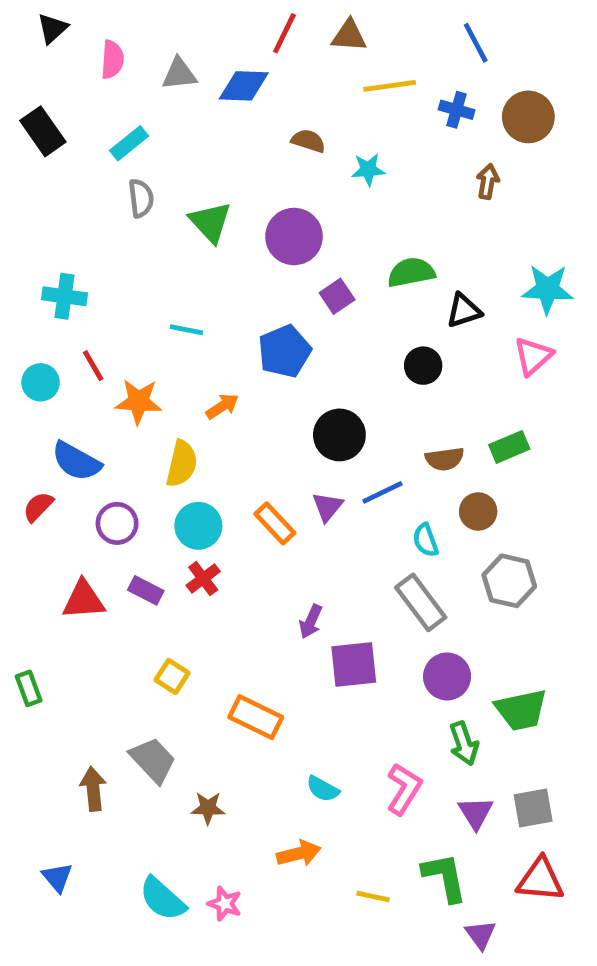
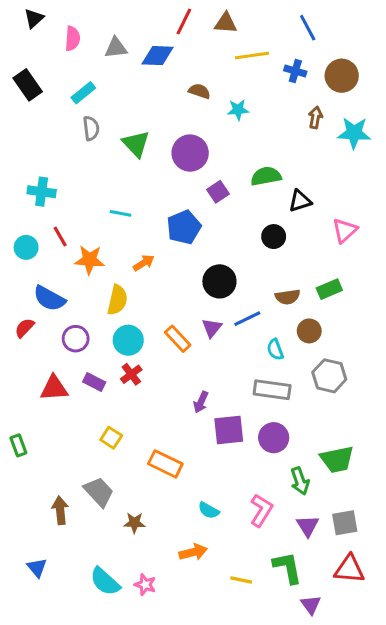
cyan star: (547, 289) -> (354, 133), moved
gray rectangle: (421, 602) -> (272, 390), turned -45
purple circle: (447, 676) -> (274, 438), moved

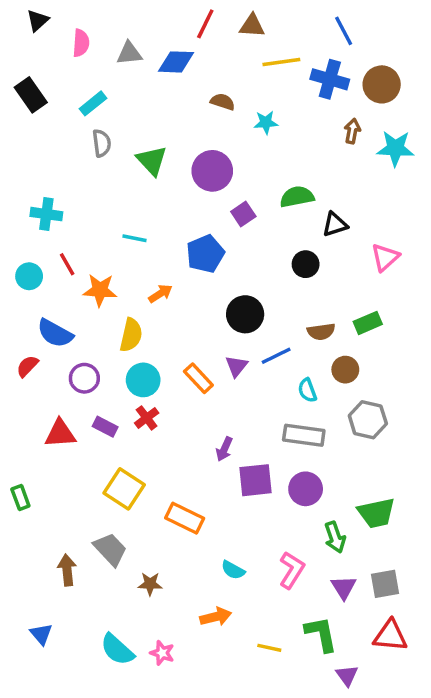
blue cross: (295, 71) -> (330, 79), size x1.5
yellow square: (111, 438) -> (124, 489), size x1.6

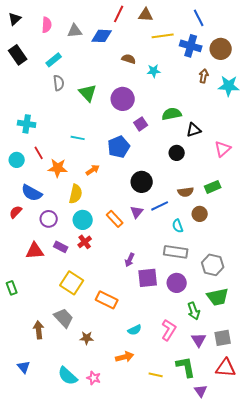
black triangle: (38, 21) -> (15, 19), moved
gray hexagon: (368, 420) -> (213, 265), moved
cyan semicircle: (233, 570) -> (135, 330), turned -56

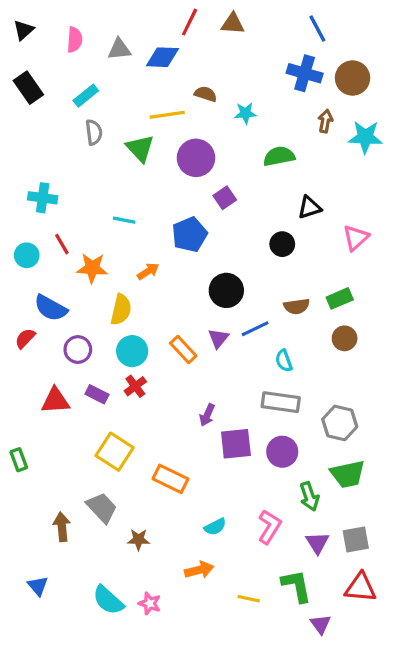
yellow line: (163, 36) -> (167, 115), moved
green semicircle: (172, 114) -> (279, 156), moved
brown circle: (200, 214) -> (345, 338), moved

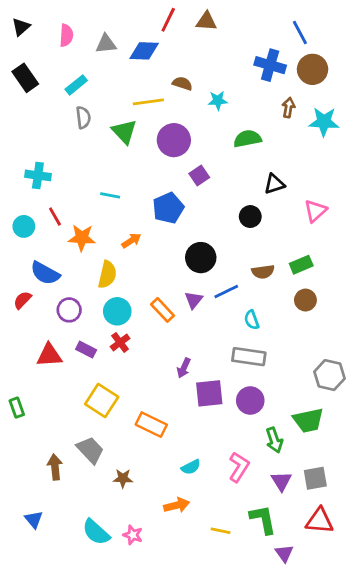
blue line: (317, 28) -> (300, 33), moved
gray hexagon: (340, 423) -> (330, 375), moved

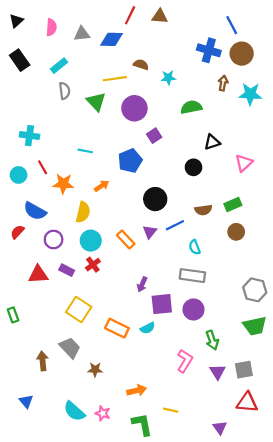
green trapezoid: (308, 420) -> (255, 326), moved
cyan semicircle: (191, 467) -> (148, 328), moved
green L-shape: (263, 519) -> (142, 424), moved

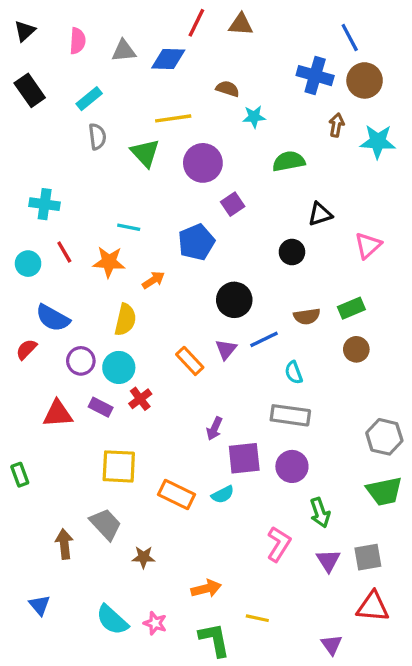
brown semicircle: (141, 65) -> (228, 89), moved
orange star: (63, 184) -> (109, 262), moved
cyan circle: (91, 241) -> (119, 367), moved
yellow square: (79, 309) -> (119, 466), turned -30

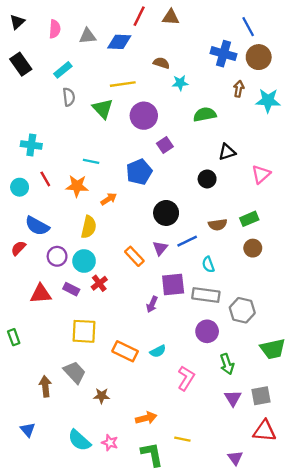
gray hexagon: (384, 437) -> (242, 310), moved
purple square: (244, 458) -> (173, 284), moved
pink L-shape: (279, 544) -> (186, 378), moved

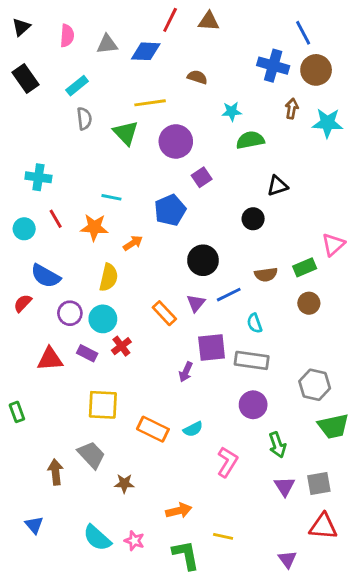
cyan star: (180, 83) -> (232, 111), moved
pink triangle: (261, 174) -> (333, 245), moved
gray hexagon: (242, 310) -> (315, 385), moved

